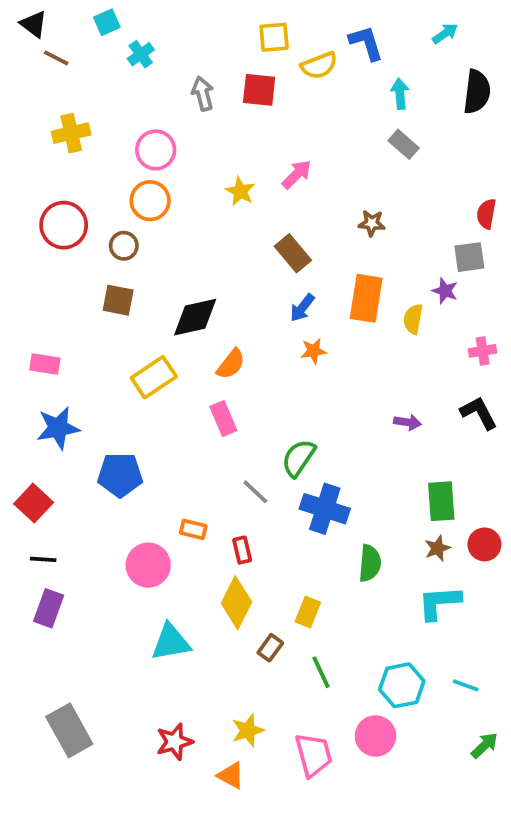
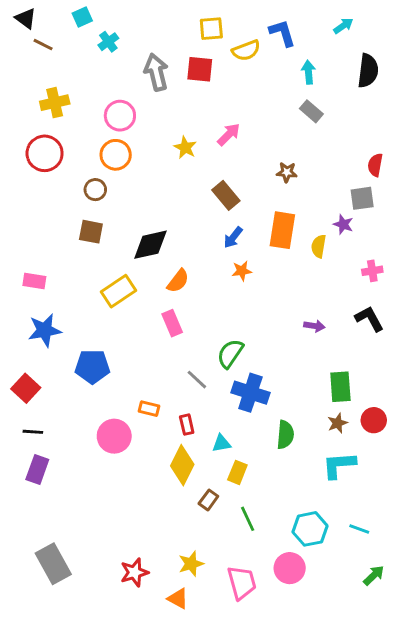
gray arrow: (203, 94) -> (156, 72), size x1.4
red circle: (64, 225) -> (45, 153), moved
cyan triangle: (171, 642) -> (221, 443), moved, size x0.6

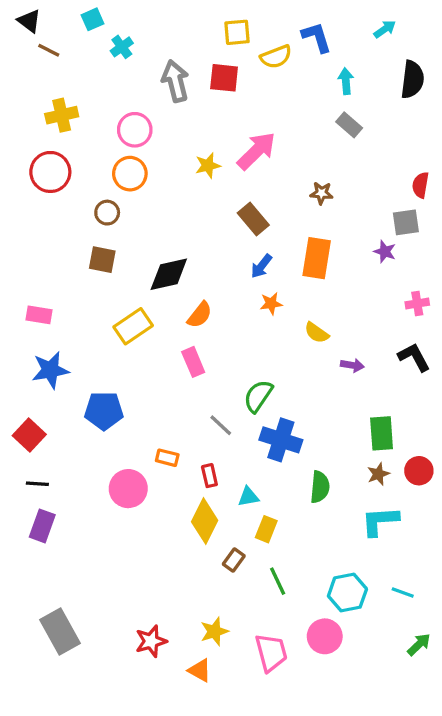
pink arrow: (229, 134) -> (257, 151), size x1.5
yellow star: (185, 148) -> (208, 165), turned 30
yellow semicircle: (319, 246) -> (317, 333), moved, turned -65

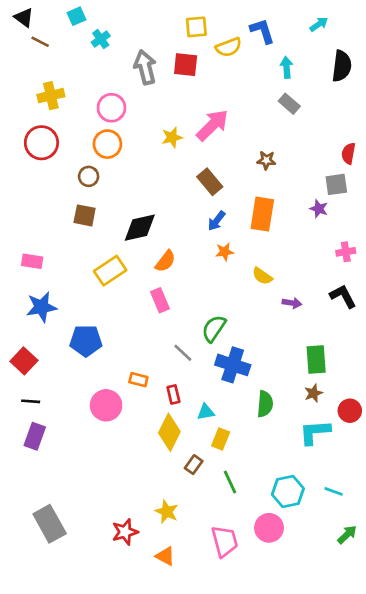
red circle: (419, 471) -> (350, 411), moved
yellow star: (214, 631) -> (167, 512), moved, turned -30

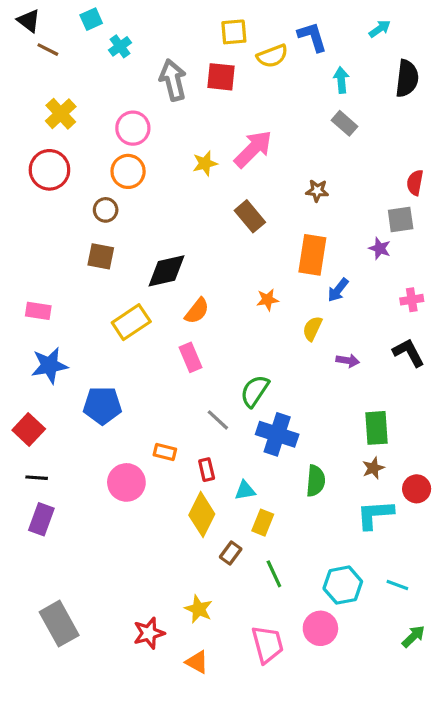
yellow cross: (51, 96) -> (61, 114), turned -30
blue arrow: (217, 221) -> (338, 290), moved
yellow semicircle: (262, 276) -> (312, 329), turned 80

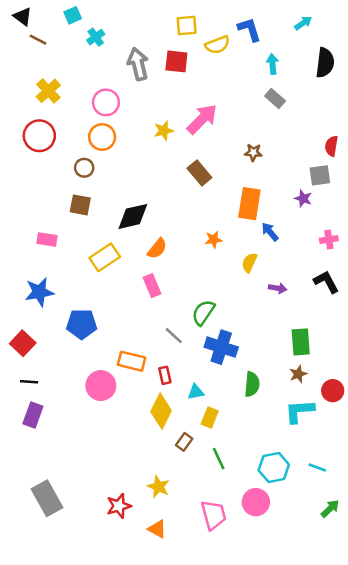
blue arrow: (338, 290) -> (270, 232), turned 102
pink rectangle: (38, 311) -> (47, 239), moved
orange rectangle: (165, 452) -> (132, 361), size x1.5

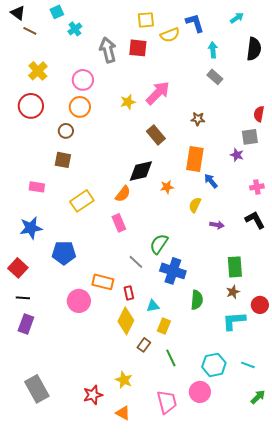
black diamond: (133, 216) -> (141, 171), moved

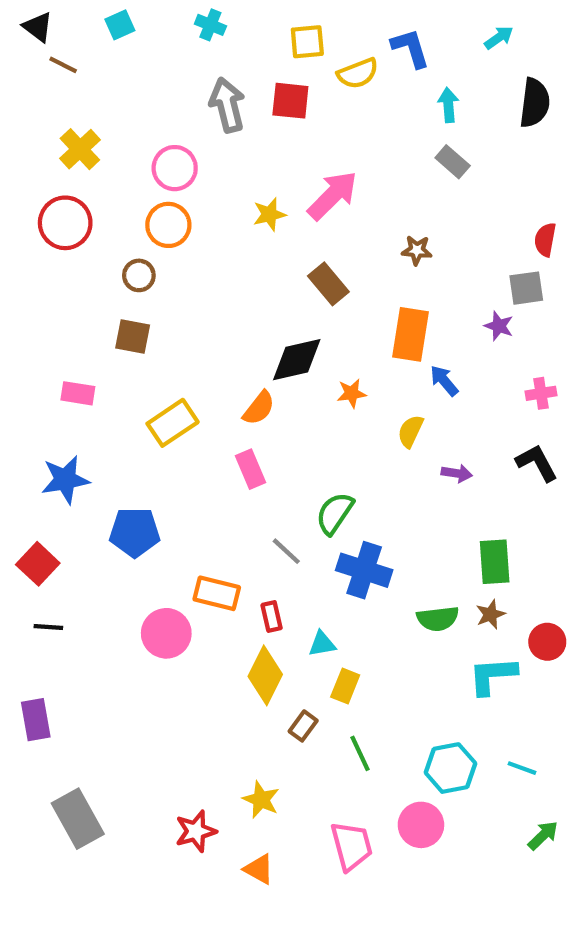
cyan cross: (75, 29) -> (210, 25), moved, turned -32
green semicircle: (197, 300) -> (438, 619), moved, turned 78
purple rectangle: (26, 324) -> (36, 720), moved, turned -30

